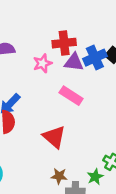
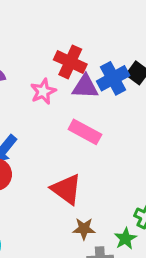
red cross: (64, 43) -> (70, 62), turned 35
brown star: (59, 176) -> (84, 229), moved

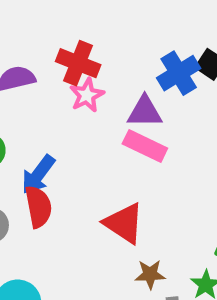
red cross: (70, 62) -> (78, 63), moved
purple triangle: (85, 87) -> (145, 112), moved

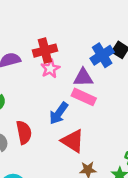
red cross: (78, 63) -> (45, 51), turned -35
blue arrow: (38, 175) -> (59, 113), moved

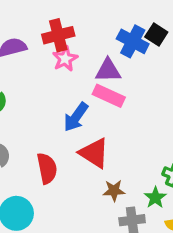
blue cross: (102, 55) -> (133, 41), turned -30
red semicircle: (24, 132) -> (47, 168), moved

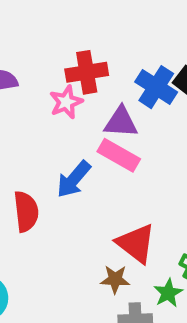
red cross: (58, 35) -> (87, 72), moved
red triangle: (94, 153) -> (136, 243), moved
red semicircle: (47, 168) -> (26, 212), moved

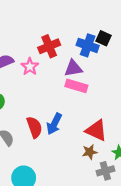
pink star: (66, 102) -> (30, 67), moved
blue arrow: (74, 179) -> (54, 124), moved

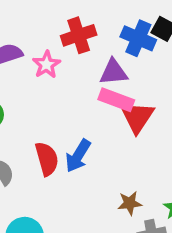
red triangle: (96, 130) -> (137, 117), moved, turned 35

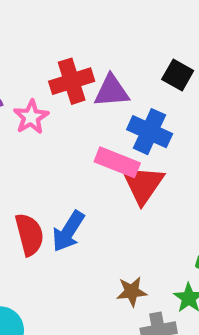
blue cross: (138, 38) -> (150, 132), moved
purple triangle: (114, 72) -> (112, 91), moved

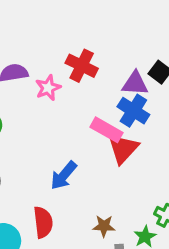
red cross: (72, 81) -> (82, 66), turned 36
purple triangle: (112, 91) -> (135, 83), moved
red semicircle: (29, 234) -> (43, 222), moved

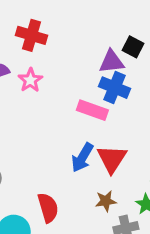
red cross: (82, 66) -> (31, 35), moved
red triangle: (123, 149) -> (112, 159), moved
blue arrow: (64, 175) -> (82, 157), moved

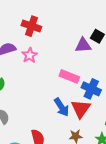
blue cross: (114, 88) -> (91, 89), moved
blue arrow: (82, 157) -> (61, 107), turned -66

